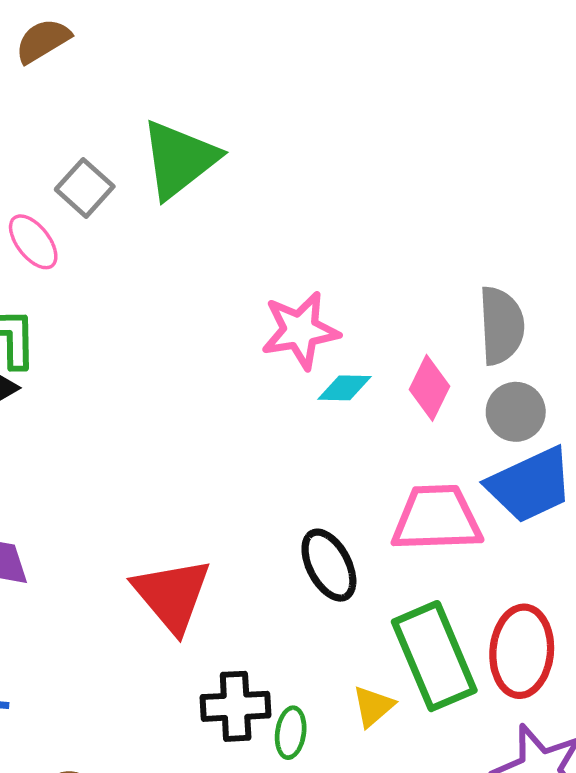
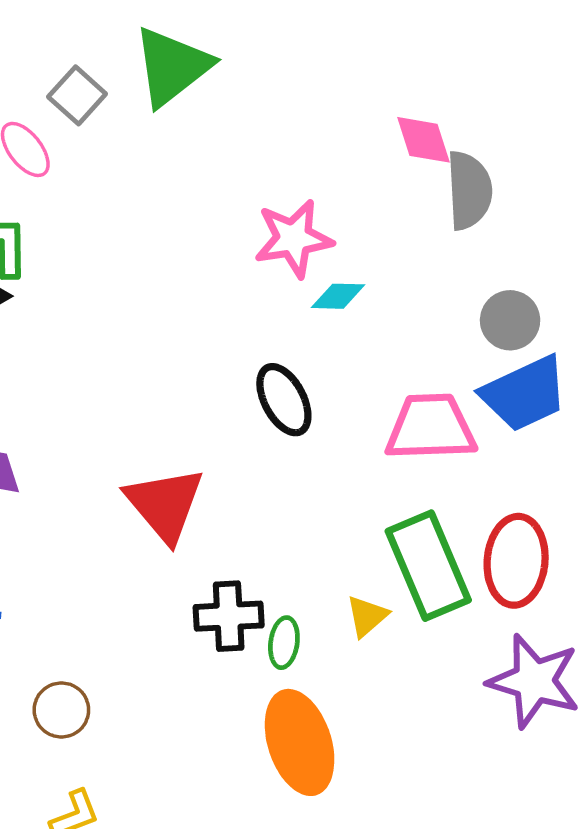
gray semicircle: (501, 326) -> (469, 190), moved
pink diamond: (429, 388) -> (423, 140), moved, turned -44
black ellipse: (329, 565) -> (284, 400), moved

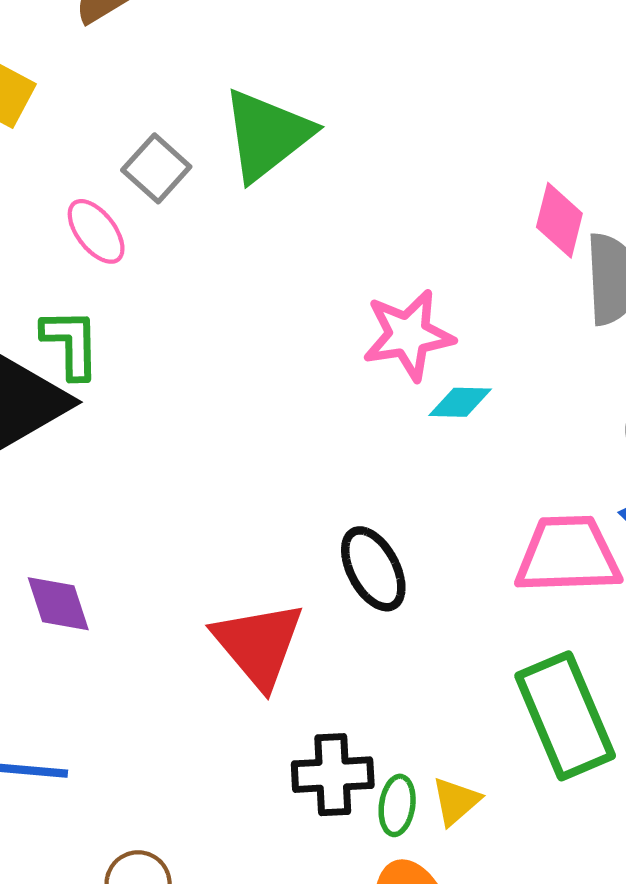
pink diamond: (423, 140) -> (559, 220), turned 32
black ellipse: (284, 400) -> (373, 569), moved
yellow triangle: (367, 616) -> (456, 801), moved

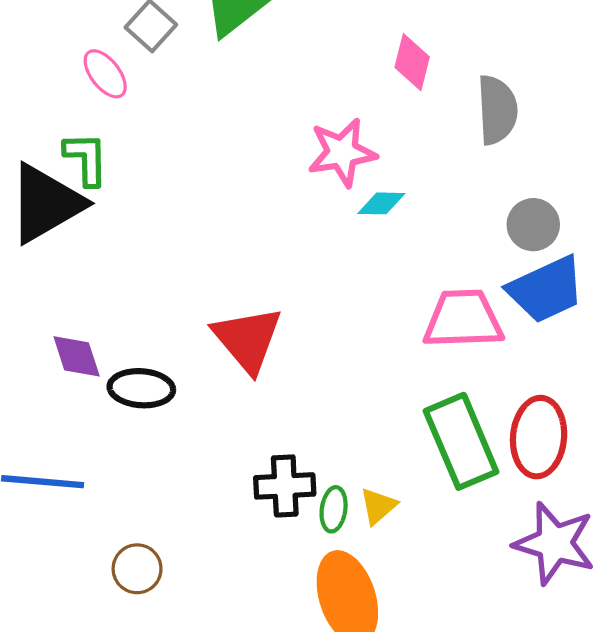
pink diamond: (559, 220) -> (412, 62), moved
black ellipse: (373, 569) -> (141, 388), moved, turned -58
red triangle: (258, 644) -> (248, 339), moved

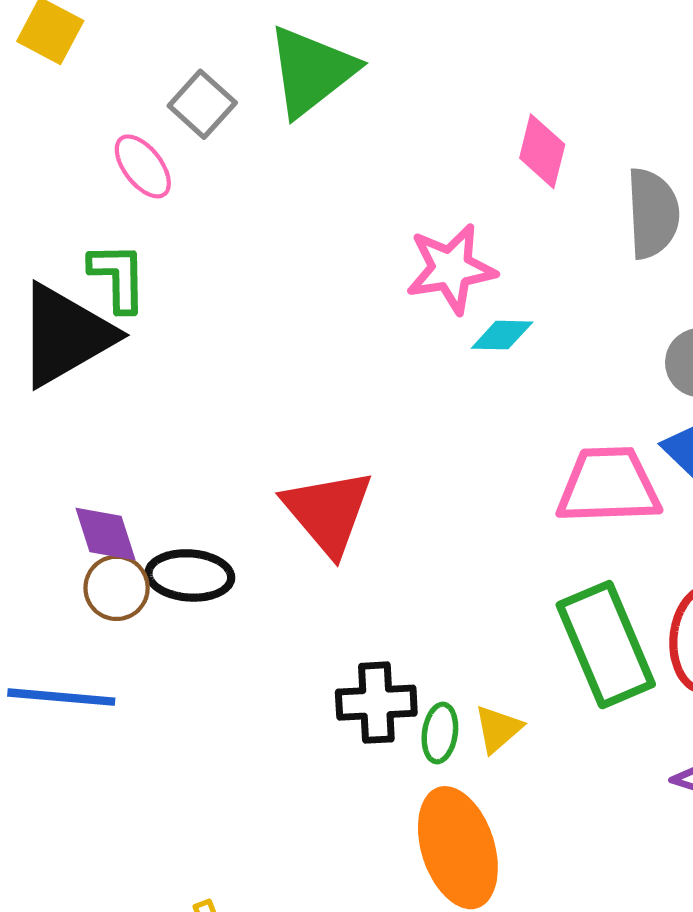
brown circle: (137, 569) -> (117, 588), moved

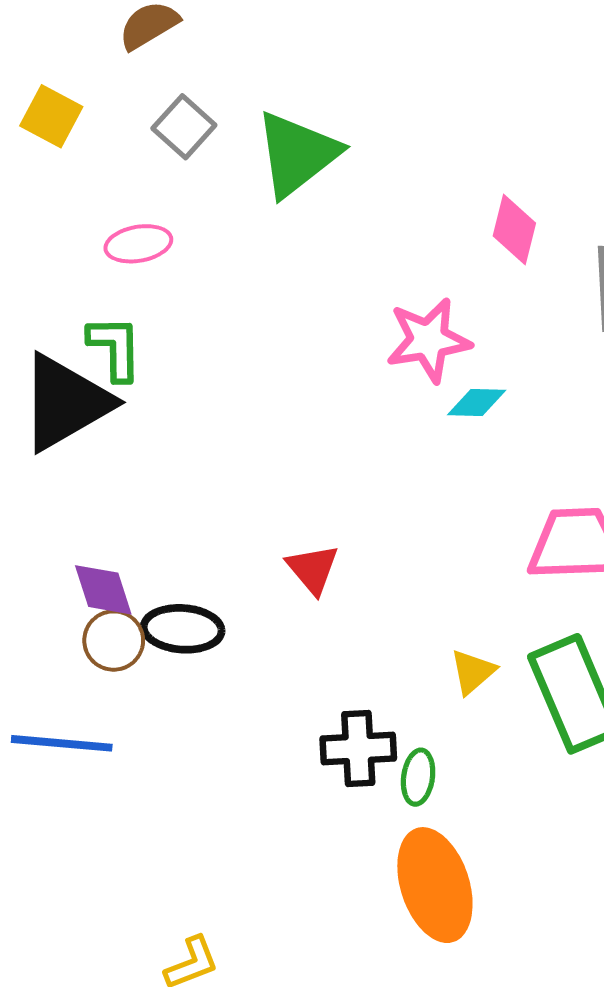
gray square: (202, 104) -> (184, 127), moved
pink ellipse: (143, 166) -> (138, 244), turned -62
red triangle: (328, 512) -> (313, 569), size x0.6
yellow triangle: (498, 729) -> (473, 672), moved

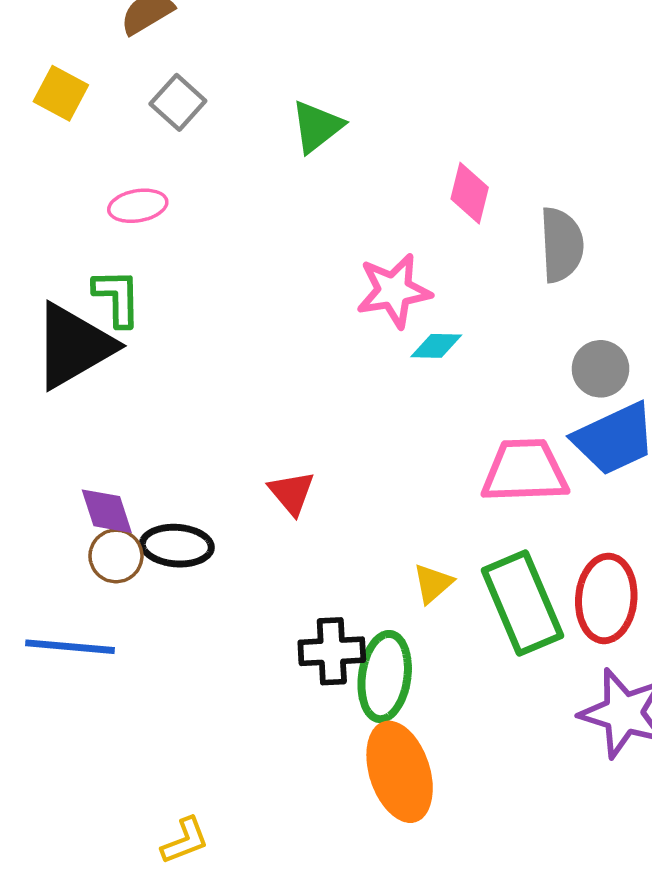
green triangle: (297, 154) -> (317, 127), moved, size x0.7
green ellipse: (418, 777) -> (385, 677), size x1.8

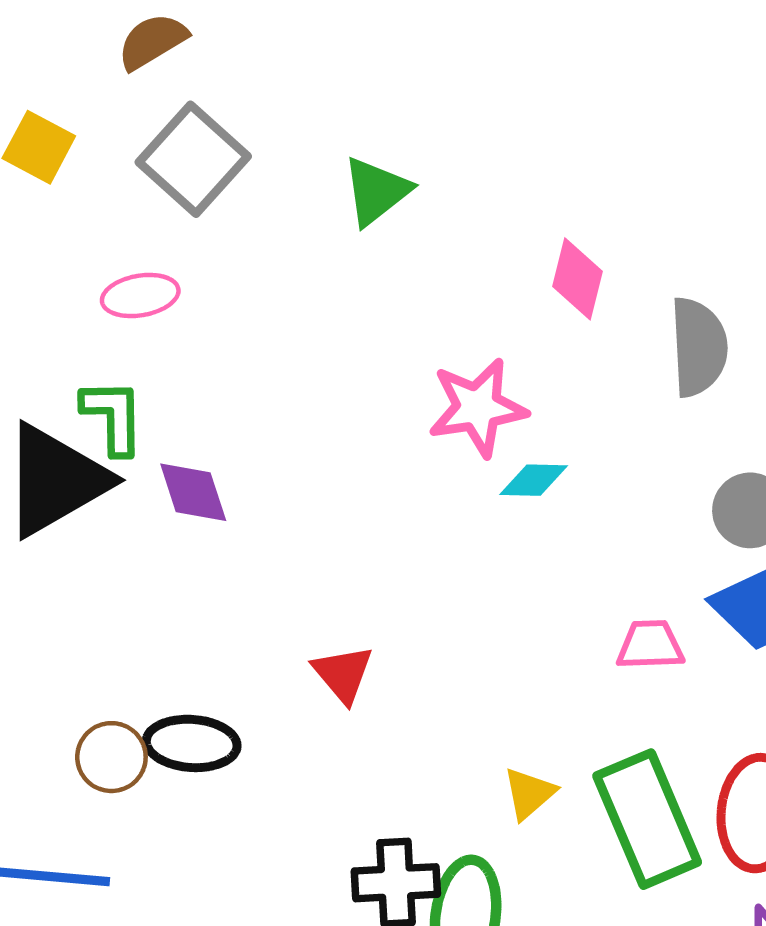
gray square: (178, 102) -> (193, 159), size x1.5
pink trapezoid: (525, 471) -> (650, 645), size x0.6
purple diamond: (107, 511) -> (193, 492), moved

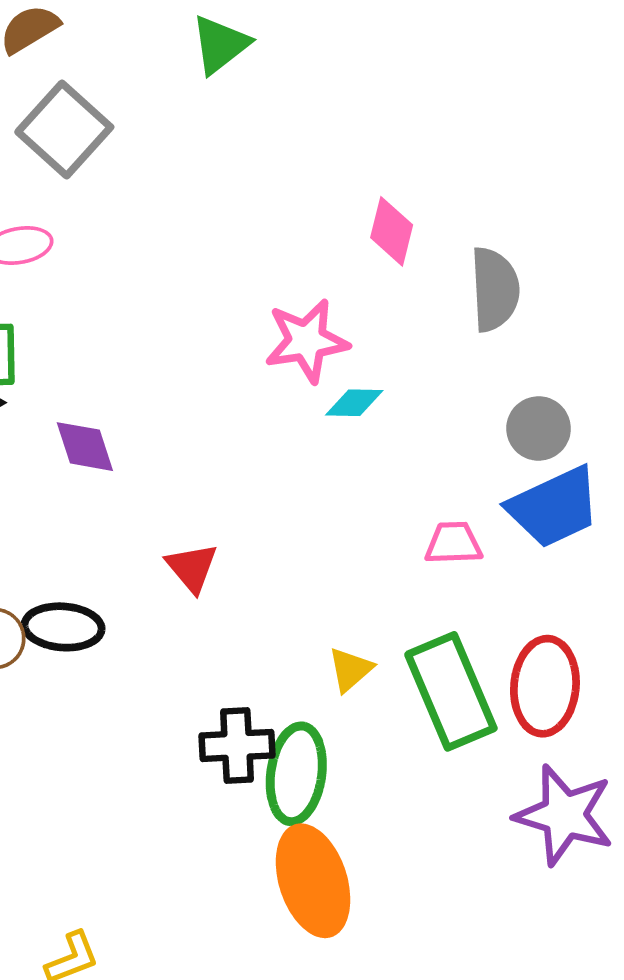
green triangle: (376, 191) -> (220, 44), moved
purple diamond: (193, 492) -> (85, 447), moved

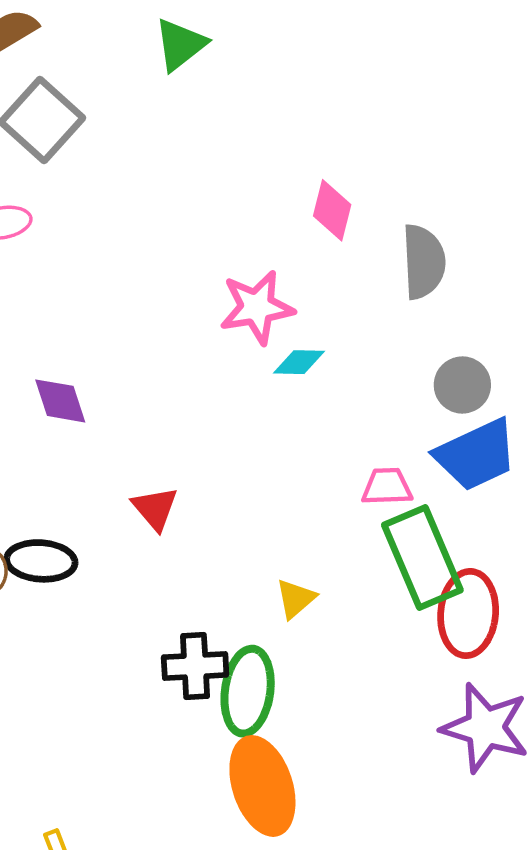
green rectangle: (451, 691) -> (422, 557), moved

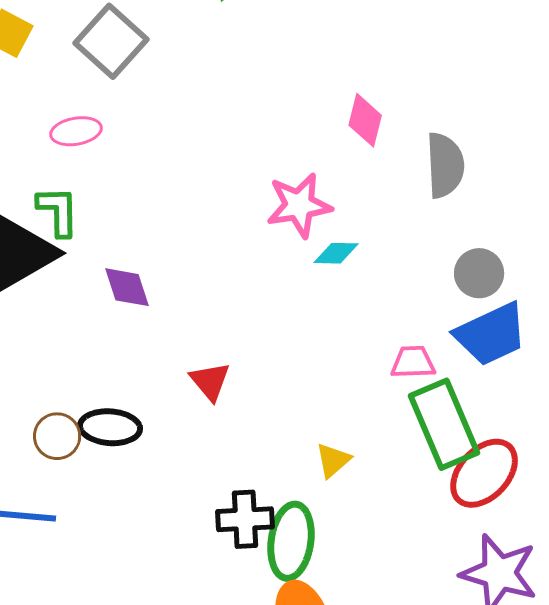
red ellipse: (468, 613) -> (484, 473), turned 38

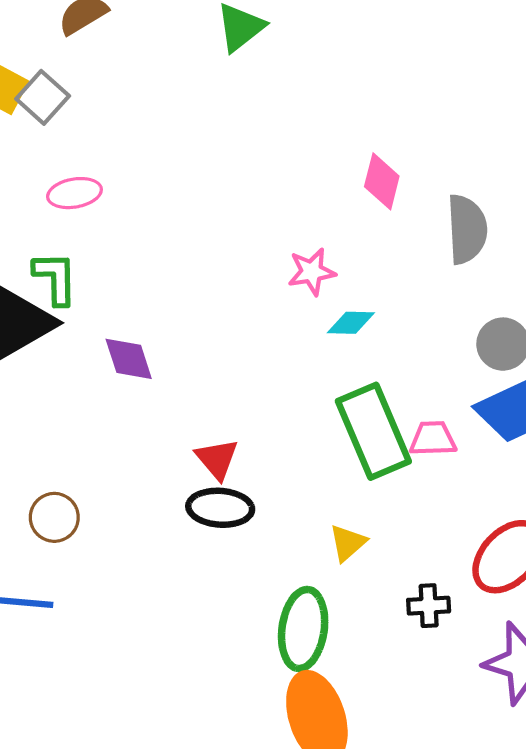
gray square: (111, 41) -> (43, 97), moved, size x0.7
pink star: (299, 205) -> (312, 272), size x0.7
green rectangle: (444, 424) -> (373, 431), moved
black ellipse: (110, 427) -> (220, 508), moved
black cross: (245, 519) -> (429, 606), moved, size x0.7

